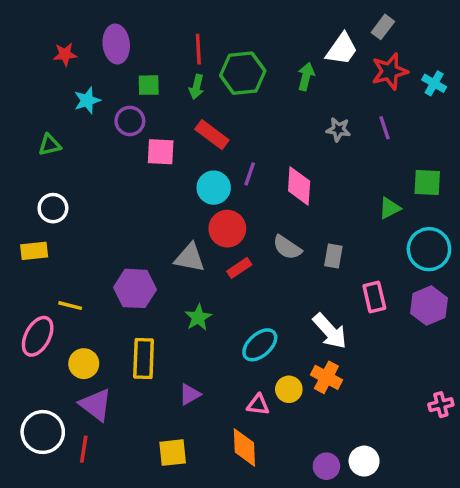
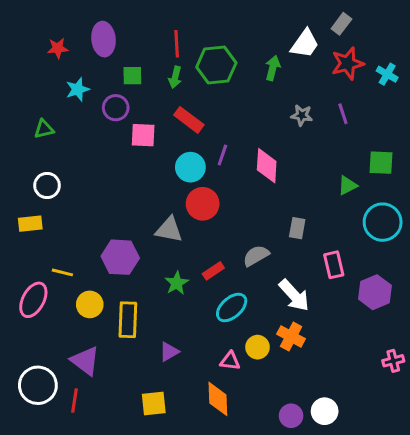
gray semicircle: (287, 247) -> (256, 256), moved, turned 116
red rectangle: (239, 268) -> (213, 271), moved
purple hexagon: (429, 306) -> (375, 292), moved
yellow circle: (84, 364) -> (90, 304), moved

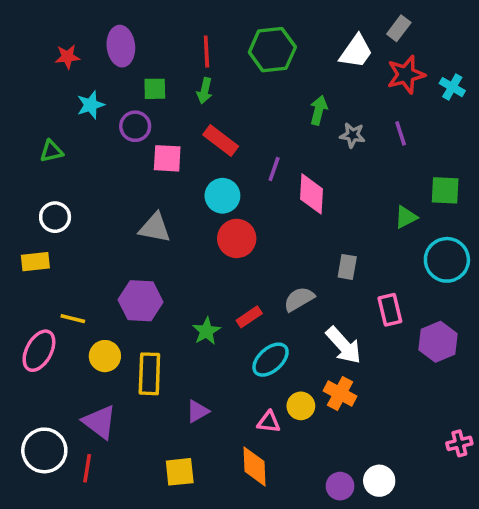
green hexagon: (216, 65) -> (272, 50), moved
green arrow: (273, 68) -> (319, 110), moved
purple line: (222, 155) -> (274, 169), moved
gray triangle: (169, 230) -> (155, 228), moved
pink cross: (393, 361) -> (459, 443), moved

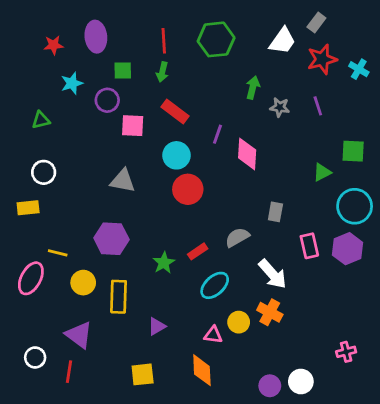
purple hexagon: (438, 342) -> (348, 249), moved
pink cross: (459, 443) -> (346, 352), moved
white circle: (44, 450) -> (35, 357), size x0.6

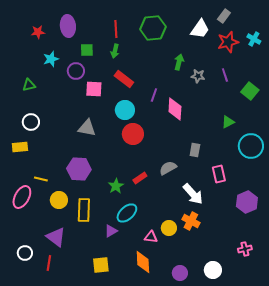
cyan cross: (359, 69) -> (254, 39), moved
green square: (353, 151) -> (250, 91), moved, turned 36
purple hexagon: (348, 249) -> (247, 202), moved
cyan ellipse: (215, 285) -> (127, 213), moved
purple circle: (270, 386) -> (180, 273), moved

